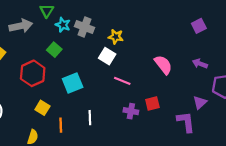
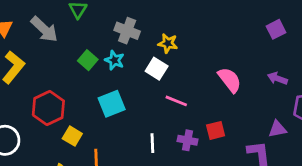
cyan star: (63, 25) -> (114, 60), moved
gray arrow: (21, 26) -> (44, 29), turned 55
red hexagon: (33, 73) -> (48, 108), moved
purple triangle: (200, 102) -> (277, 129), turned 32
white line: (90, 118) -> (152, 143), moved

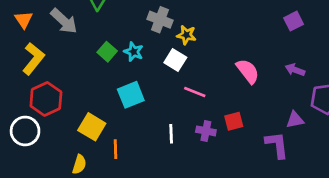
gray cross: (127, 31) -> (160, 20), moved
red hexagon: (48, 108) -> (46, 99), moved
yellow square: (72, 136) -> (92, 127), size x1.4

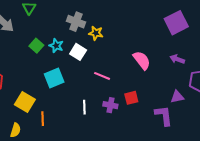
purple square: (294, 21) -> (176, 23), size x1.6
white square: (175, 60) -> (78, 52), moved

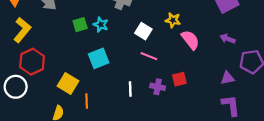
yellow star: (96, 33) -> (173, 20), moved
green square: (36, 46) -> (80, 25), turned 32
white square: (78, 52) -> (143, 31), moved
purple L-shape: (164, 116) -> (231, 105), moved

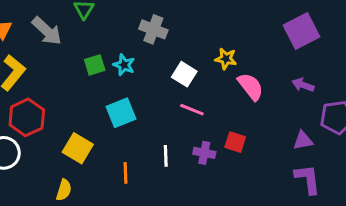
red square: (179, 79) -> (235, 142), turned 32
orange line: (87, 101) -> (126, 173), moved

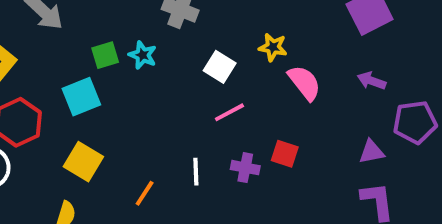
pink line: (192, 110) -> (229, 112), turned -50
cyan square: (121, 113) -> (81, 97), moved
orange line: (126, 173) -> (145, 193), turned 35

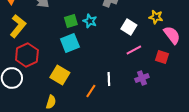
cyan square: (81, 97) -> (70, 43), moved
red square: (285, 154) -> (162, 57), moved
purple cross: (245, 168) -> (142, 78), turned -32
white line: (196, 172) -> (109, 79), moved

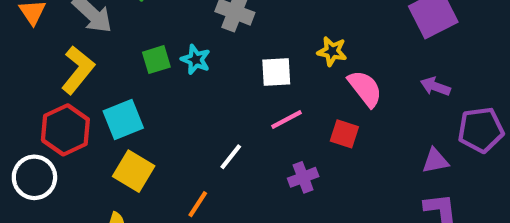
yellow L-shape: (18, 26) -> (78, 70), moved
white square: (129, 27) -> (276, 72), turned -35
cyan square: (70, 43) -> (123, 119), moved
white line: (109, 79) -> (231, 157), moved, turned 40

